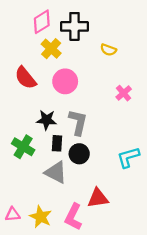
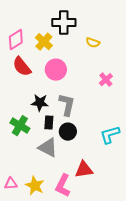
pink diamond: (42, 22) -> (16, 40), moved

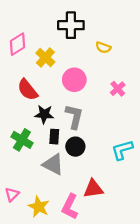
yellow cross: (44, 42) -> (45, 58), moved
red semicircle: (22, 67) -> (28, 90), moved
pink circle: (56, 70) -> (74, 80), moved
pink triangle: (11, 184) -> (12, 194), moved, turned -40

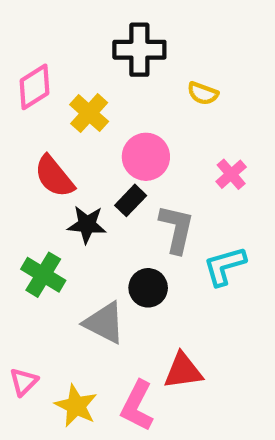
gray L-shape: (74, 117) -> (177, 229), moved
black rectangle: (54, 137) -> (131, 200), moved, turned 40
cyan L-shape: (122, 150) -> (225, 266), moved

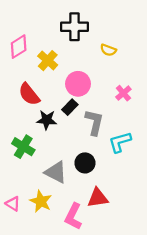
black circle: (148, 288) -> (85, 163), moved
pink triangle: (24, 382) -> (13, 204), turned -42
yellow star: (76, 406) -> (41, 201), moved

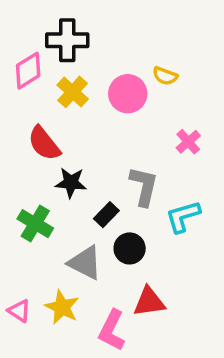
black cross: (75, 27) -> (67, 40), moved
pink circle: (78, 84) -> (128, 94), moved
black rectangle: (70, 107) -> (106, 215), moved

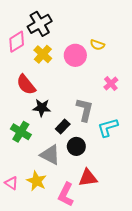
black cross: (67, 40) -> (40, 24), turned -30

